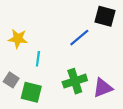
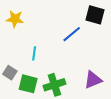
yellow star: (18, 39) -> (15, 19), moved
green cross: (75, 81) -> (54, 85), moved

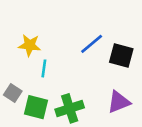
black square: (95, 15) -> (121, 56), moved
yellow star: (15, 19) -> (30, 45), moved

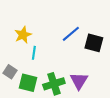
yellow star: (30, 45) -> (23, 35), turned -30
purple triangle: (119, 102) -> (79, 81), moved, turned -36

